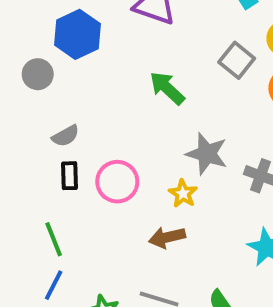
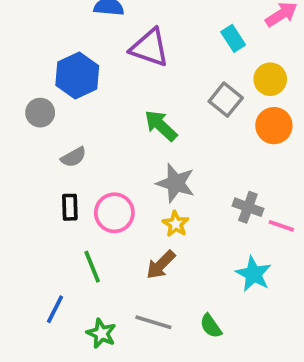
gray semicircle: (66, 136) -> (74, 157), moved
gray star: (207, 154) -> (176, 183), moved
brown arrow: (167, 237) -> (161, 265), turned -32
green line: (54, 239) -> (92, 267), moved

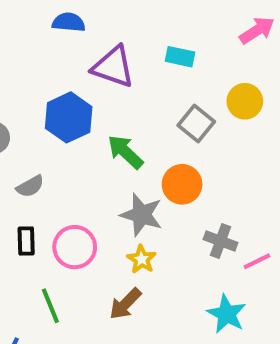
cyan rectangle: (233, 38) -> (180, 57), moved, turned -45
blue hexagon: (77, 75) -> (69, 117), moved
orange circle: (274, 126) -> (182, 184), moved
pink line: (281, 226) -> (257, 261), turned -45

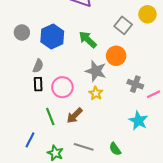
blue hexagon: (69, 117) -> (52, 37), moved
gray semicircle: (30, 186) -> (38, 66), moved, turned -40
brown arrow: (125, 304) -> (75, 116), moved

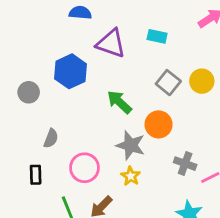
yellow circle: (147, 14) -> (202, 81), moved
blue hexagon: (52, 37) -> (71, 71), moved
black rectangle: (38, 84) -> (36, 175), moved

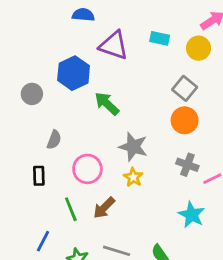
yellow circle: (202, 81) -> (198, 48), moved
gray square: (168, 83) -> (185, 88), moved
green arrow: (119, 102) -> (107, 104), moved
orange circle: (159, 124) -> (185, 120), moved

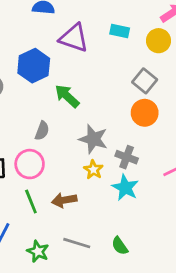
gray semicircle: (54, 140) -> (42, 131), moved
gray cross: (187, 165) -> (127, 157), moved
pink circle: (87, 169) -> (30, 164), moved
brown arrow: (104, 208) -> (64, 200), turned 35
cyan star: (192, 215) -> (125, 188), moved

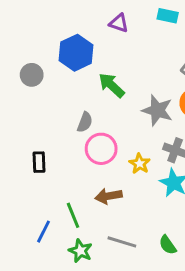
purple triangle: (74, 38) -> (119, 23), size x0.6
gray star: (93, 139) -> (157, 110), moved
pink circle: (30, 164) -> (101, 149), moved
green line: (31, 201) -> (73, 215), moved

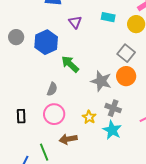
purple triangle: (119, 23) -> (75, 22), turned 32
gray circle: (32, 75) -> (16, 37), moved
pink circle: (101, 149) -> (54, 114), moved

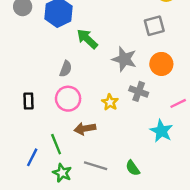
gray square: (126, 53) -> (154, 26), turned 36
orange circle: (126, 76) -> (161, 64), moved
cyan star: (112, 130) -> (161, 131), moved

